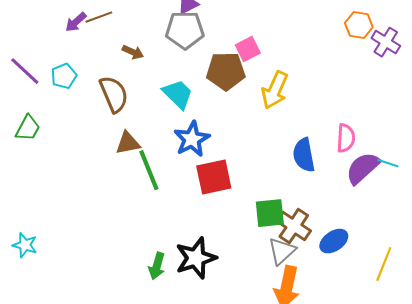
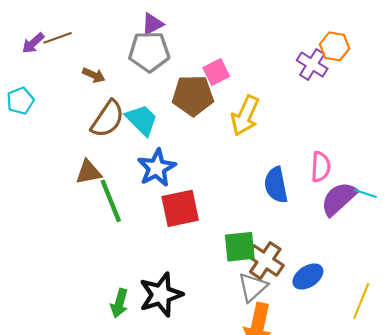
purple cross: (386, 42) -> (312, 64), moved
brown semicircle: (114, 94) -> (108, 119), moved, turned 57

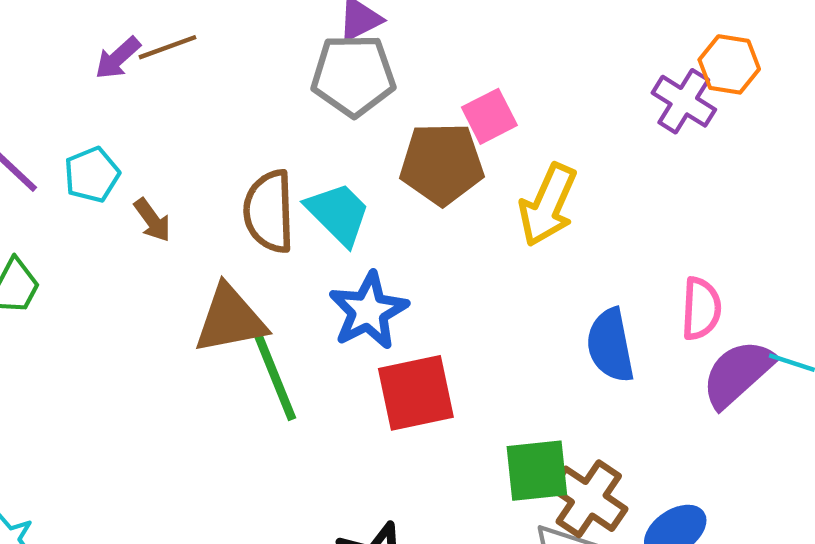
brown arrow: (94, 75) -> (152, 220), moved, turned 30
brown semicircle: (108, 119) -> (269, 211), turned 144
brown triangle: (88, 172) -> (230, 319), size x1.4

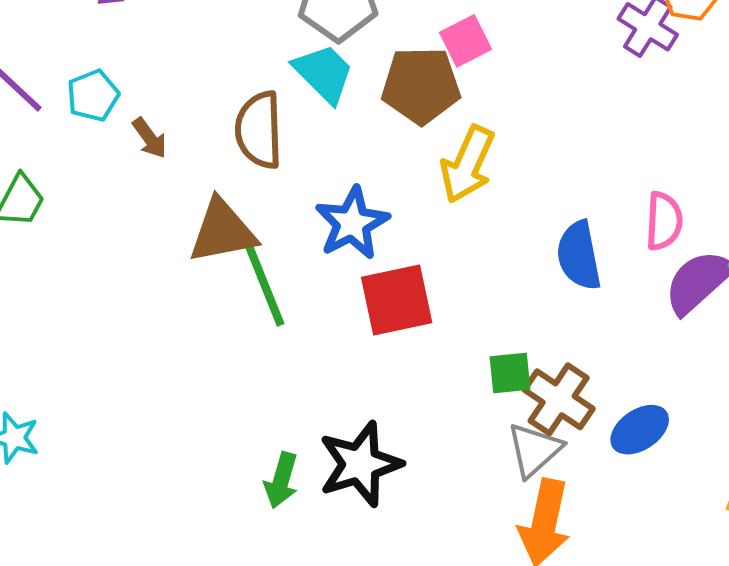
yellow arrow: (548, 205) -> (468, 164), moved
cyan trapezoid: (338, 214) -> (324, 73), moved
green square: (537, 471) -> (510, 373), size x0.7

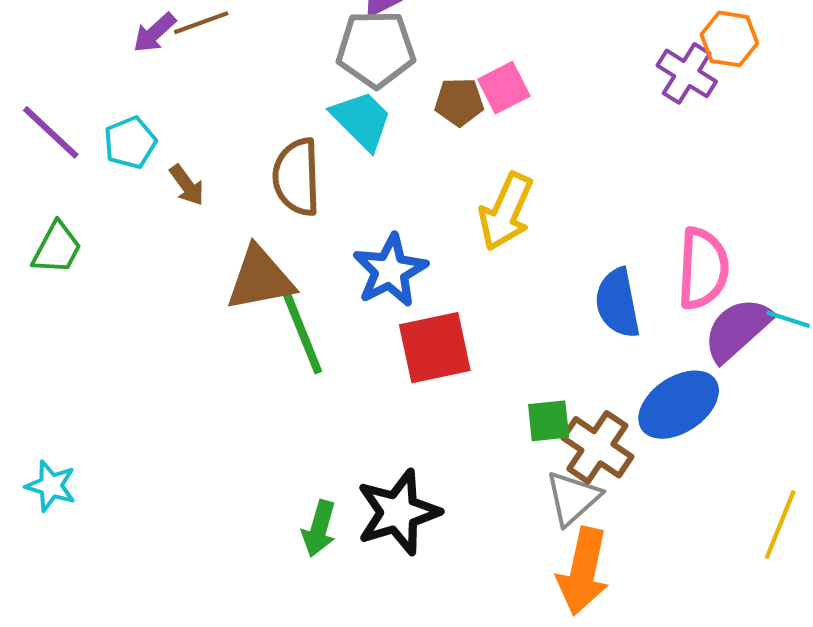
brown pentagon: (421, 85) -> (459, 102), moved, size x0.6
pink semicircle: (664, 221) -> (703, 268), size x1.4
blue ellipse: (640, 430) -> (679, 405), moved, size x1.4

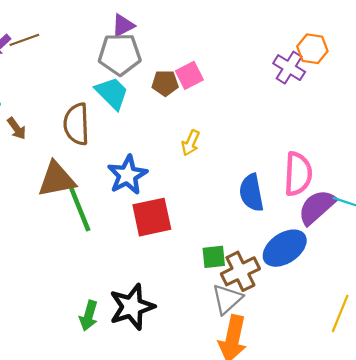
yellow arrow: (506, 212) -> (191, 143), size x0.6
brown cross: (597, 447) -> (240, 271), turned 30

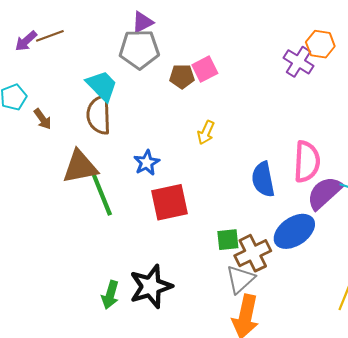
cyan trapezoid: (112, 93) -> (102, 86), moved
blue star: (127, 175) -> (147, 163), size x0.7

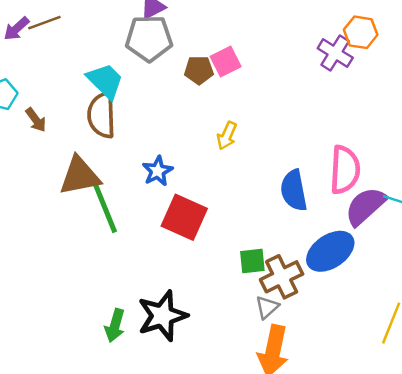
red square: (170, 202) -> (184, 217), turned 36
gray triangle: (240, 279) -> (267, 307), size x0.7

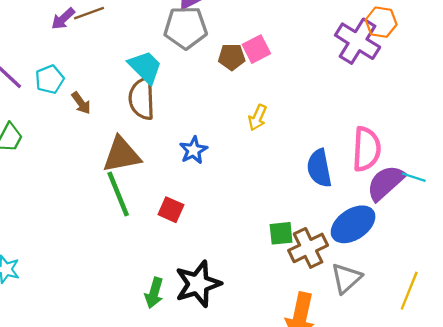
purple cross: (335, 53) -> (358, 41), size x1.4
green line: (105, 209) -> (118, 194), moved
red square: (184, 217) -> (171, 210), moved, size x0.6
gray triangle: (267, 307) -> (346, 278), moved, size x1.4

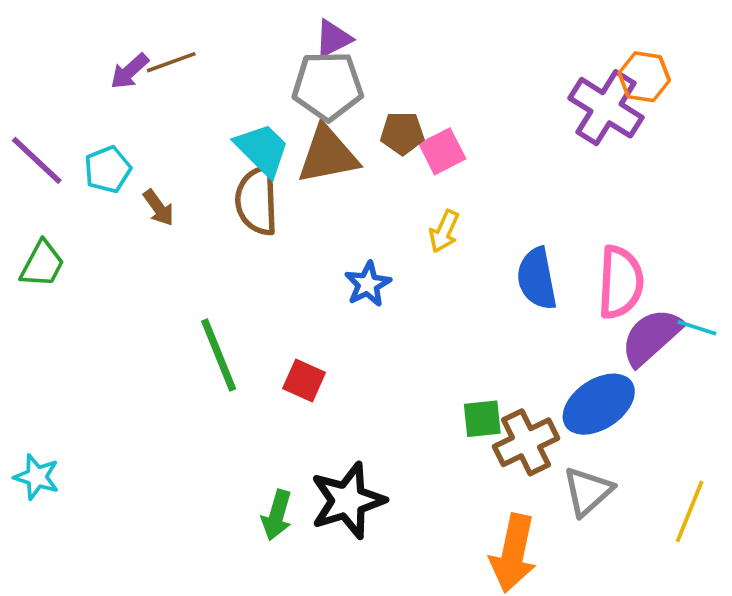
pink square: (256, 49) -> (442, 151), moved
blue star: (193, 150) -> (368, 284), moved
brown triangle: (122, 155) -> (328, 155), moved
blue semicircle: (319, 168) -> (537, 279), moved

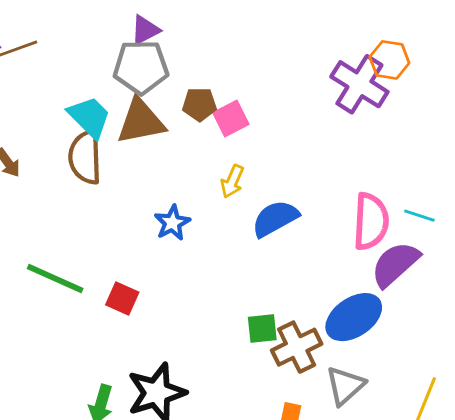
blue semicircle: (537, 279) -> (275, 219), moved, turned 72
cyan line: (697, 328) -> (419, 216), moved
green line: (219, 355) -> (55, 279), turned -44

